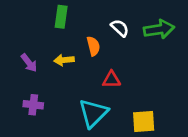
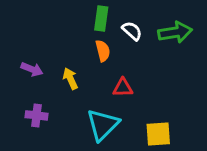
green rectangle: (61, 17) -> (101, 18), moved
yellow arrow: (64, 60) -> (70, 79), moved, turned 72
purple arrow: (29, 63) -> (32, 69), turned -30

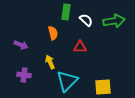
orange semicircle: (103, 51) -> (53, 33), moved
yellow arrow: (70, 79) -> (50, 62), moved
red triangle: (123, 88) -> (80, 47), moved

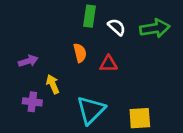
orange semicircle: (53, 33) -> (80, 53), moved
purple arrow: (21, 45) -> (28, 61), turned -40
yellow arrow: (50, 62) -> (53, 84), moved

